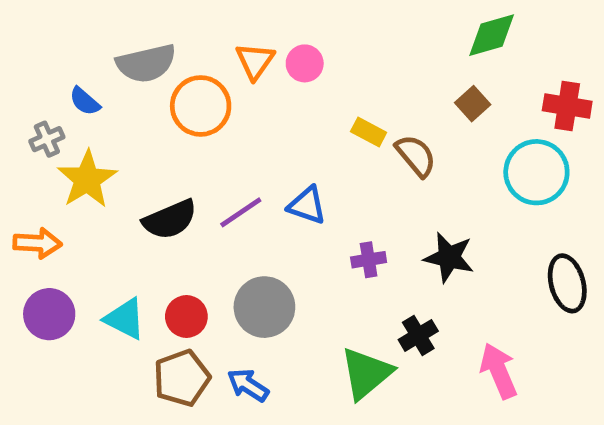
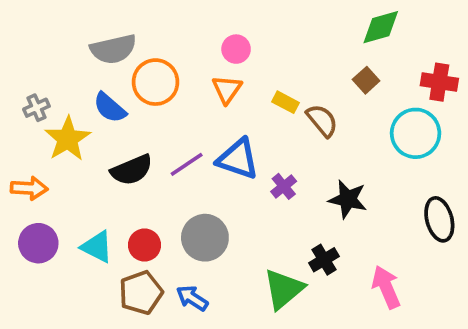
orange triangle: (255, 61) -> (227, 89), moved
blue semicircle: (85, 101) -> (110, 108), moved, size x1.4
blue triangle: (307, 205) -> (238, 159), size x1.4
purple cross: (369, 260) -> (284, 186), moved, turned -30

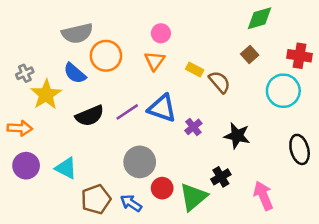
red circle: (145, 245) -> (162, 188), moved

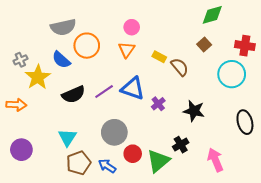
purple circle: (26, 166) -> (21, 150), moved
cyan triangle: (66, 168) -> (67, 137), moved, turned 36

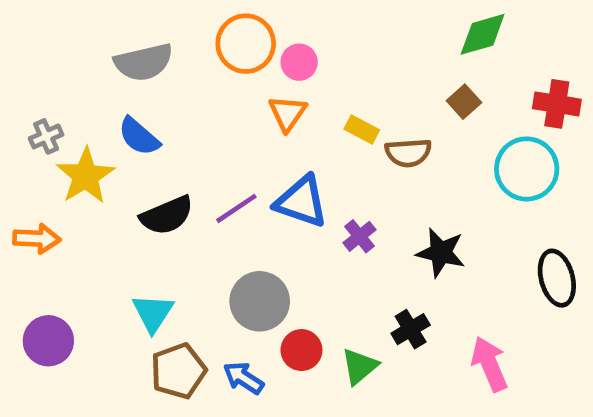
orange circle: (87, 46) -> (246, 44), moved
brown semicircle: (180, 67) -> (408, 153), turned 126
green triangle: (158, 161) -> (359, 366), size x0.7

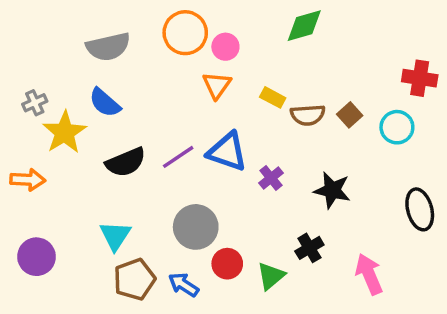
green diamond: (483, 34) -> (304, 26), moved
brown square: (464, 102) -> (350, 115), moved
cyan circle: (527, 169) -> (397, 127), size x0.7

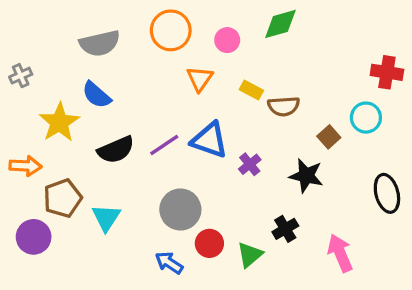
pink circle: (225, 47) -> (227, 40), moved
gray cross: (35, 103) -> (21, 76), moved
brown square: (350, 115) -> (329, 137), moved
brown pentagon: (134, 279) -> (63, 198), moved

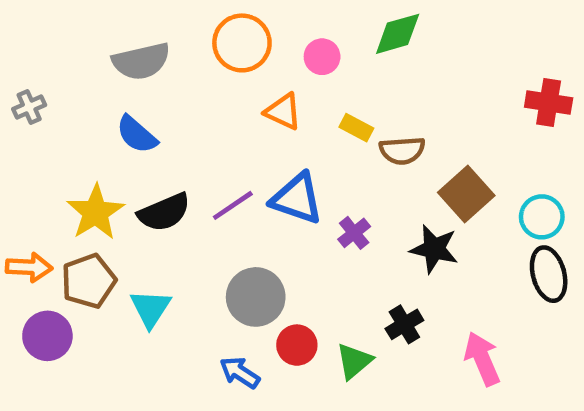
orange triangle: (200, 79) -> (283, 112), turned -40
cyan circle: (366, 118) -> (542, 217), moved
yellow star: (59, 122) -> (95, 212), moved
brown square: (329, 137) -> (466, 194), size x1.6
orange arrow: (25, 166) -> (29, 267), moved

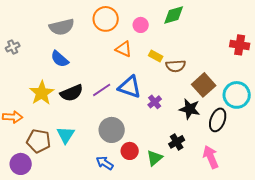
cyan circle: (542, 217) -> (237, 95), size x1.4
black ellipse: (549, 274) -> (218, 120), moved, turned 35
brown pentagon: (89, 281) -> (39, 141), moved, turned 30
purple circle: (47, 336) -> (21, 164), moved

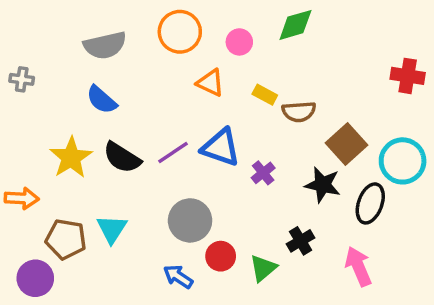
gray cross: (13, 47) -> (22, 79), turned 32
black semicircle: (72, 93) -> (122, 158), turned 55

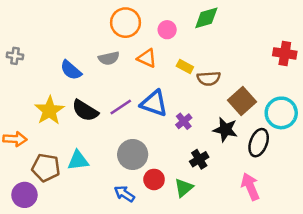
gray semicircle: (105, 45) -> (109, 58), moved, size x0.7
cyan triangle: (112, 229) -> (78, 160), turned 50
black cross: (301, 241) -> (199, 159), moved

